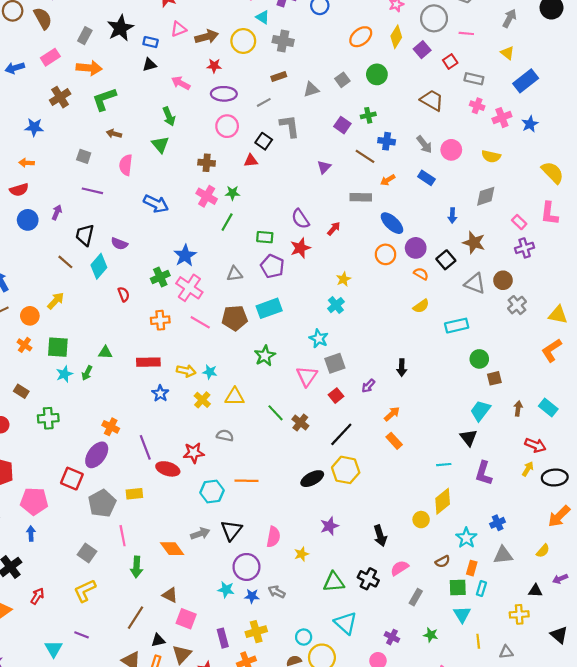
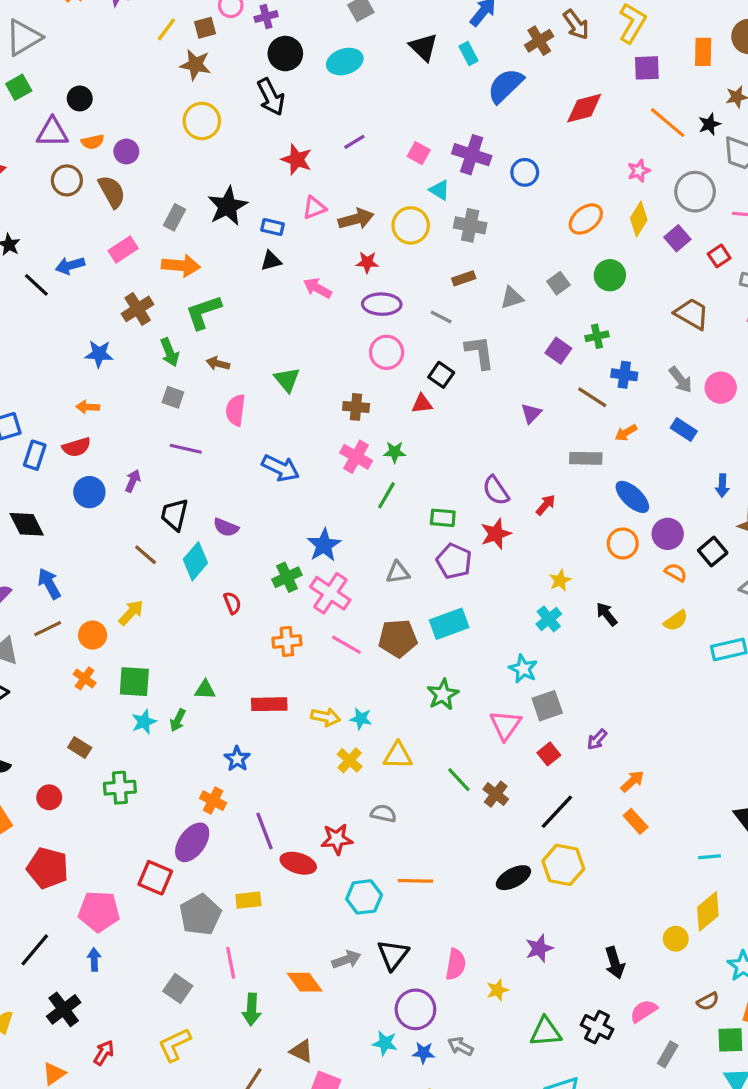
gray line: (264, 102) -> (441, 317), turned 56
green arrow: (169, 116) -> (170, 352), moved
black arrow: (402, 368) -> (607, 614), moved, turned 140
blue star: (160, 393) -> (237, 759), moved

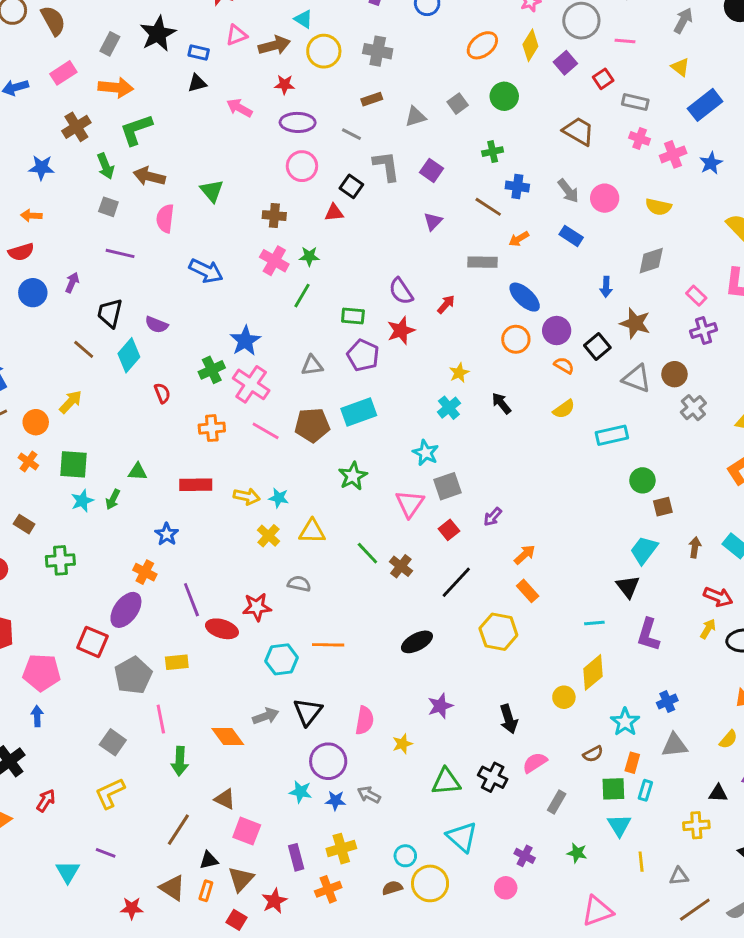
cyan triangle: (440, 190) -> (303, 19), moved
purple square: (558, 351) -> (431, 170), moved
brown arrow: (218, 364) -> (149, 176), size x1.5
yellow hexagon: (563, 865) -> (498, 632), moved

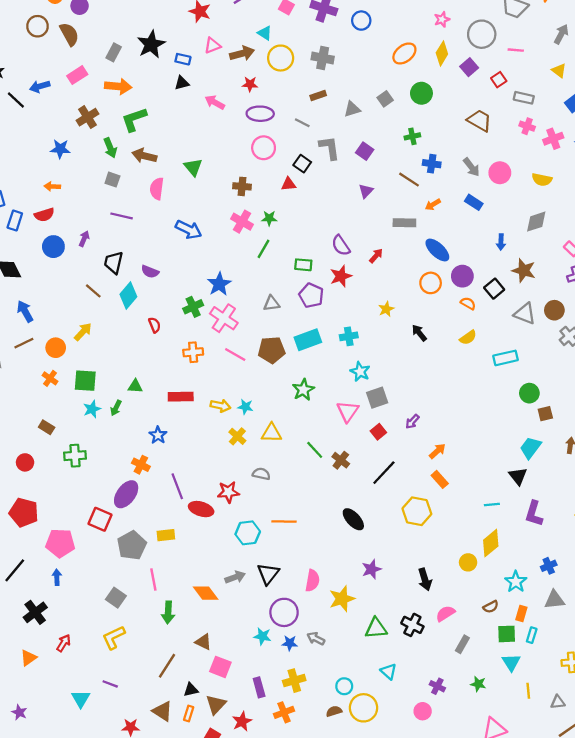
cyan cross: (449, 408) -> (349, 336), moved, turned 30
black ellipse: (417, 642) -> (353, 519), turned 75
yellow star: (402, 744) -> (342, 599), size x1.6
cyan triangle: (462, 837) -> (389, 671), size x0.7

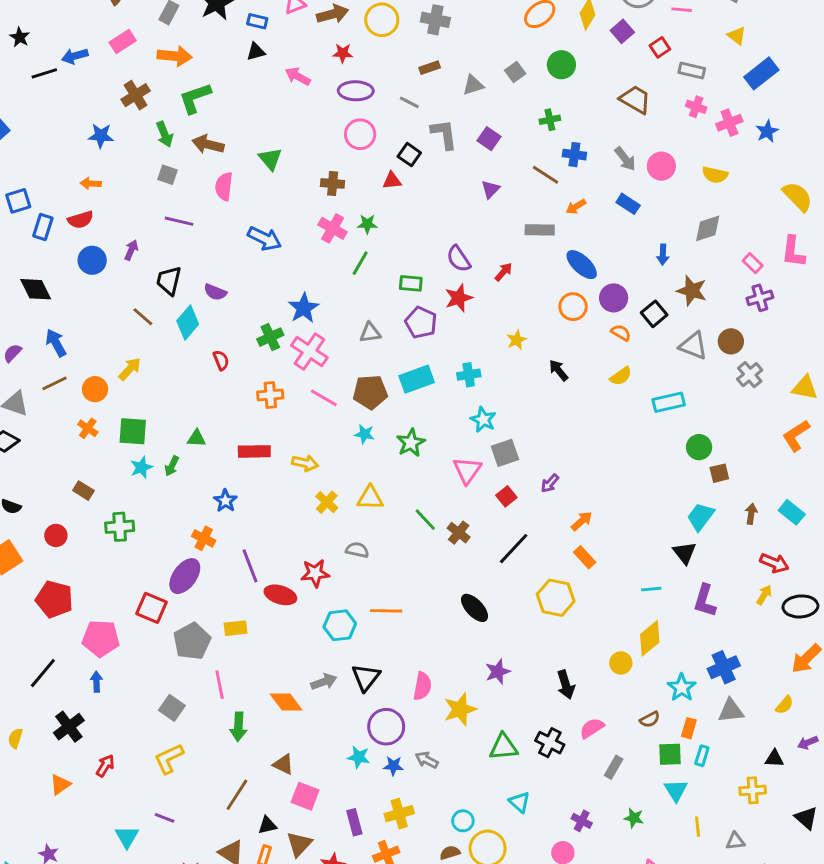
black line: (16, 100) -> (44, 73), turned -60
cyan star: (245, 407) -> (364, 434), moved
blue cross: (549, 566) -> (724, 667), size x1.5

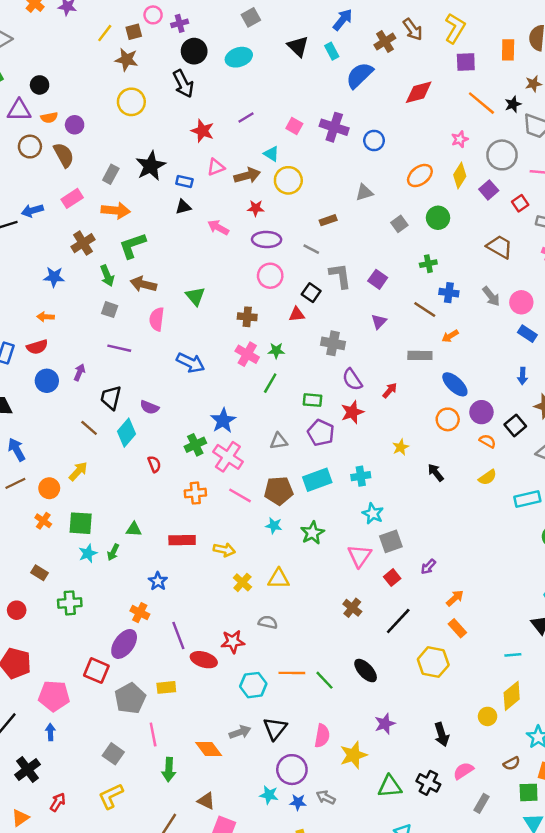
gray cross: (435, 20) -> (333, 343), moved
gray triangle: (473, 85) -> (364, 192), moved
blue rectangle: (628, 204) -> (527, 334), moved
green line: (425, 520) -> (325, 680), moved

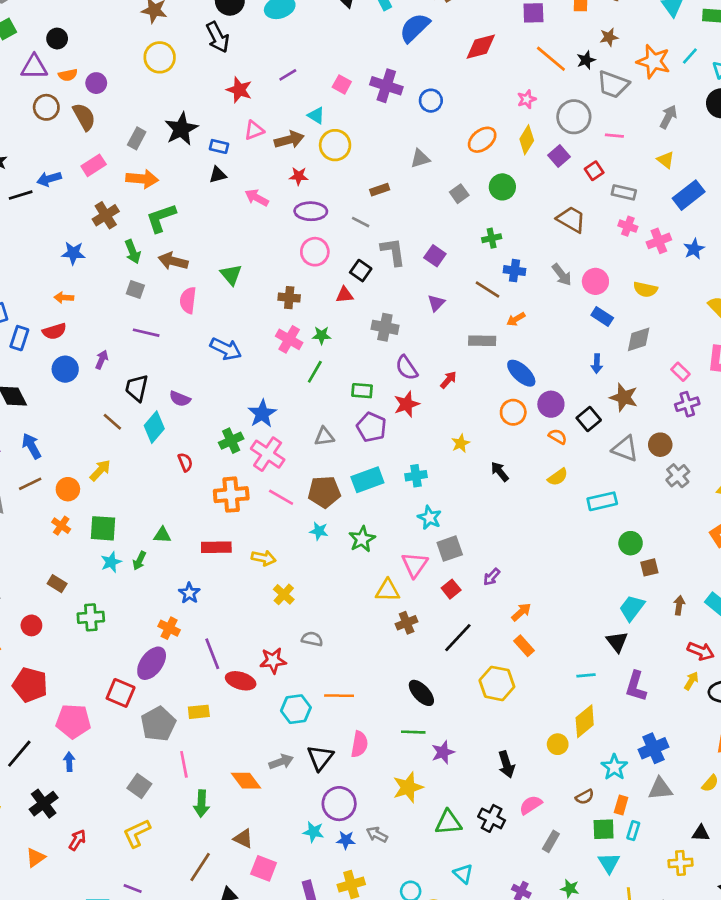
orange cross: (195, 493) -> (231, 495), size x1.4
yellow triangle: (279, 579) -> (388, 590), moved
brown cross: (352, 608) -> (407, 623), turned 30
green line: (325, 680) -> (413, 732), moved, turned -45
pink semicircle: (322, 736) -> (359, 744), moved

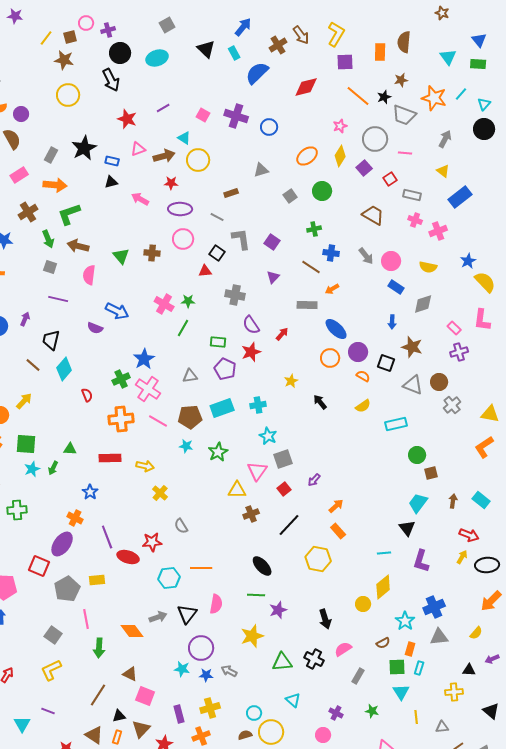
blue star: (694, 249) -> (468, 261), moved
brown cross: (289, 298) -> (152, 253), moved
purple semicircle: (180, 399) -> (95, 328), moved
black square: (589, 419) -> (386, 363), turned -30
gray semicircle: (312, 639) -> (181, 526), turned -133

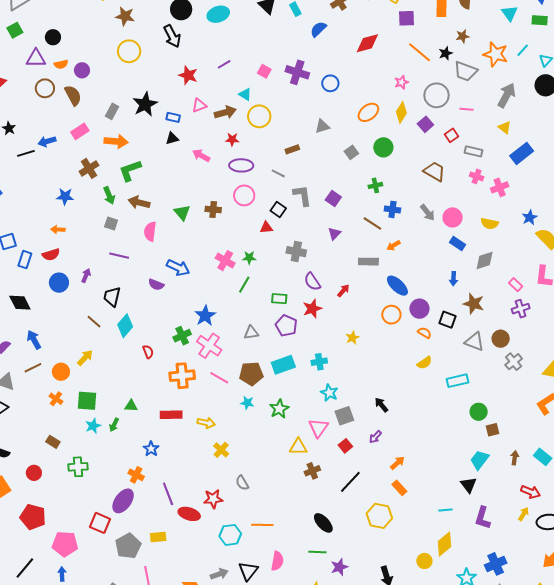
blue semicircle: (257, 73) -> (318, 29), size x0.7
gray arrow: (445, 139) -> (507, 95), size x1.4
black arrow: (320, 402) -> (381, 405), moved

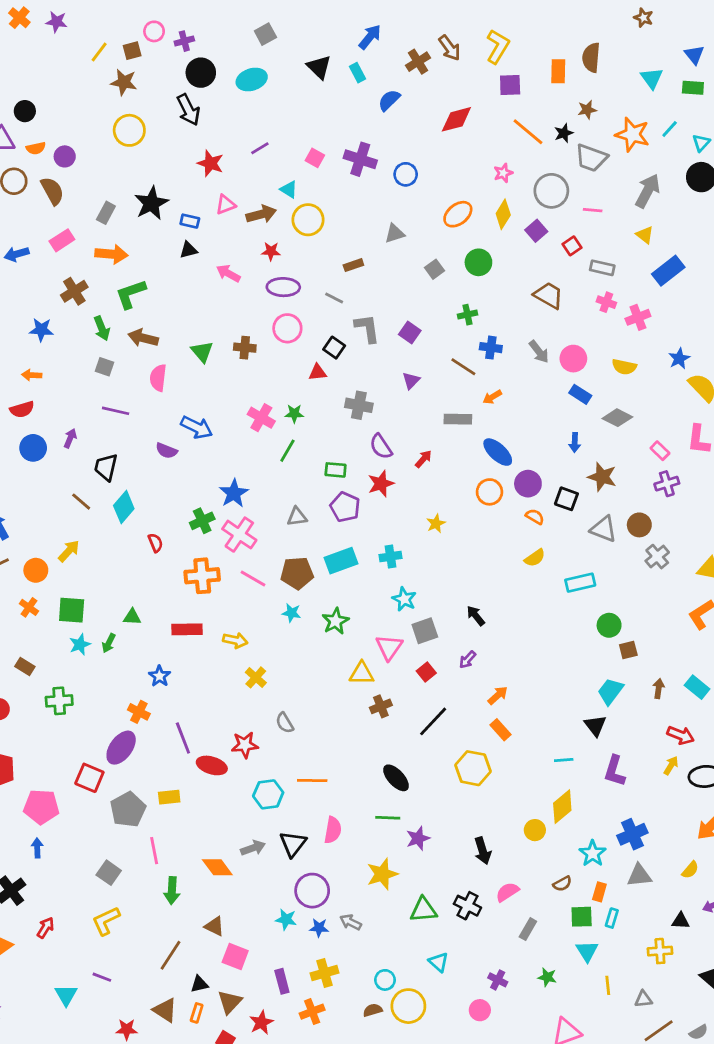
gray diamond: (485, 261) -> (617, 418), turned 45

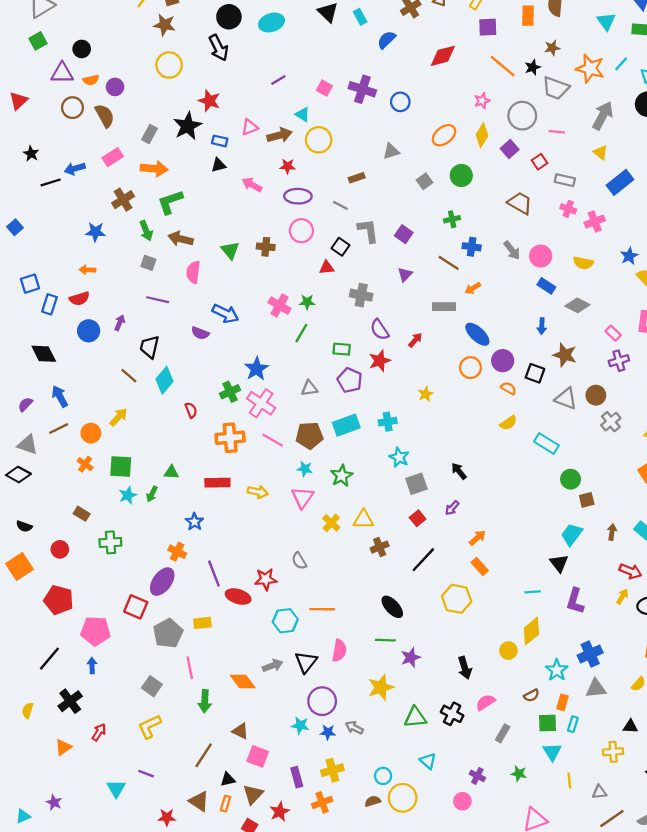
red star: (210, 163) -> (209, 101), moved
cyan rectangle: (580, 583) -> (546, 444), turned 45
pink triangle: (389, 647) -> (303, 498), moved
yellow cross: (256, 677) -> (331, 523), moved

